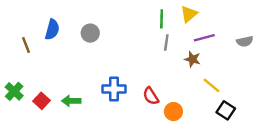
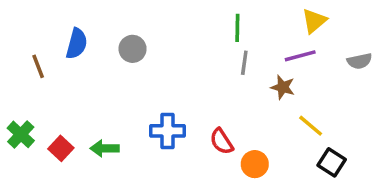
yellow triangle: (189, 14) -> (314, 21), moved

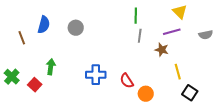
yellow triangle: (314, 21) -> (180, 12), turned -35
yellow line: (311, 126) -> (178, 72), turned 35
green arrow: (105, 148) -> (51, 67), moved, turned 98

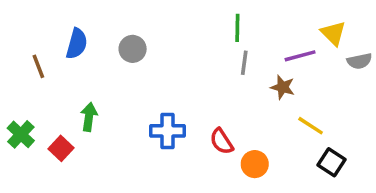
yellow triangle: (180, 12) -> (333, 33), moved
yellow line: (178, 72) -> (311, 126), turned -42

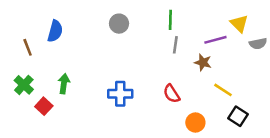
gray circle: (133, 49) -> (119, 24), moved
green cross: (21, 134) -> (24, 85), moved
red semicircle: (222, 141) -> (172, 94), moved
orange circle: (255, 164) -> (195, 123), moved

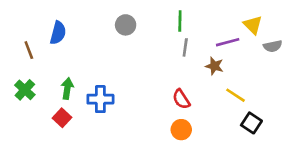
blue cross: (120, 94) -> (100, 99), moved
red square: (44, 106) -> (62, 118), moved
orange circle: (195, 123) -> (181, 130), moved

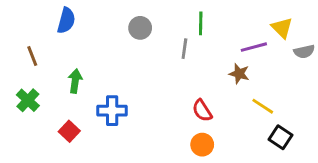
blue semicircle: (58, 33) -> (66, 20), moved
gray line: (185, 47) -> (184, 49), moved
green arrow: (67, 89) -> (75, 81), moved

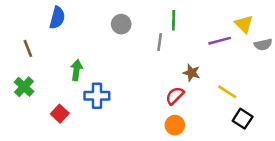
brown star: (239, 74) -> (191, 73), moved
green arrow: (75, 81) -> (76, 70), moved
red semicircle: (202, 111) -> (175, 96), turned 78

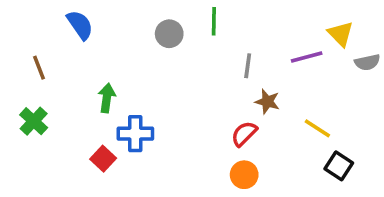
blue semicircle: (57, 18) -> (80, 25), turned -50
green line: (174, 20) -> (214, 21), moved
gray line: (160, 42) -> (248, 66), moved
red square: (60, 114) -> (103, 159), moved

